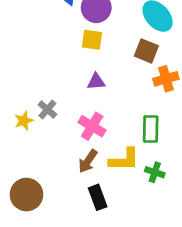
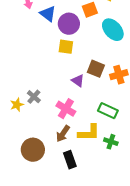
brown square: (146, 51) -> (96, 69), moved
purple triangle: (96, 82) -> (78, 81), moved, turned 40
green rectangle: (151, 129) -> (108, 111), turned -66
brown circle: (26, 195) -> (33, 150), moved

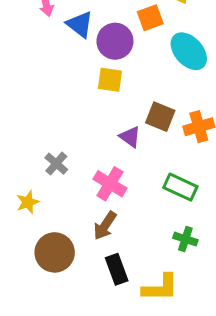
yellow star: (17, 105) -> (28, 202), moved
yellow L-shape: (89, 133) -> (160, 288), moved

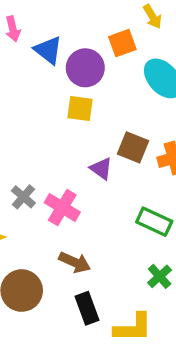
pink cross: (110, 184) -> (62, 207), moved
brown arrow: (105, 226) -> (75, 262), turned -100
green cross: (185, 239) -> (160, 276), turned 30

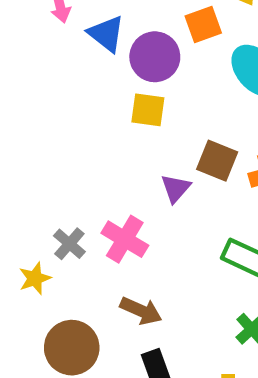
purple triangle: (101, 169) -> (176, 188), turned 35
gray cross: (23, 197) -> (69, 244), moved

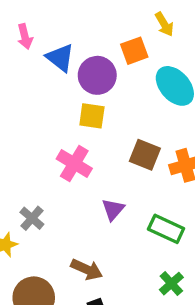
purple triangle: (176, 188) -> (113, 209), moved
pink cross: (125, 239) -> (74, 164), moved

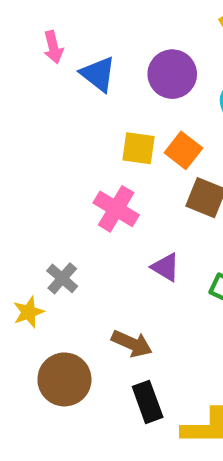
orange square: (134, 51) -> (183, 150), moved, turned -32
purple circle: (97, 75) -> (172, 74), moved
purple triangle: (113, 209) -> (165, 267), turned -40

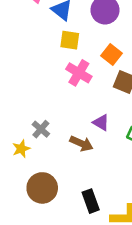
yellow square: (139, 148) -> (70, 40), moved
pink cross: (116, 209) -> (79, 73), moved
brown arrow: (132, 344) -> (81, 143), moved

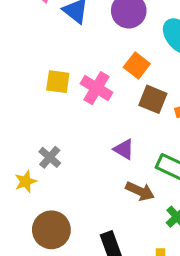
yellow square: (70, 40) -> (58, 82), moved
brown arrow: (81, 143) -> (140, 191), moved

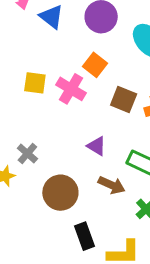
orange square: (137, 65) -> (95, 65), moved
brown circle: (51, 230) -> (60, 193), moved

